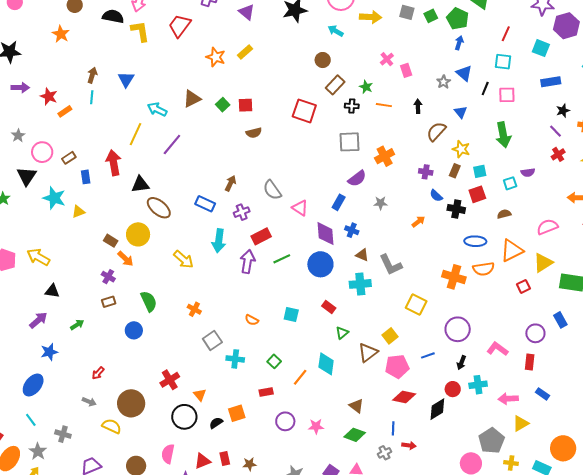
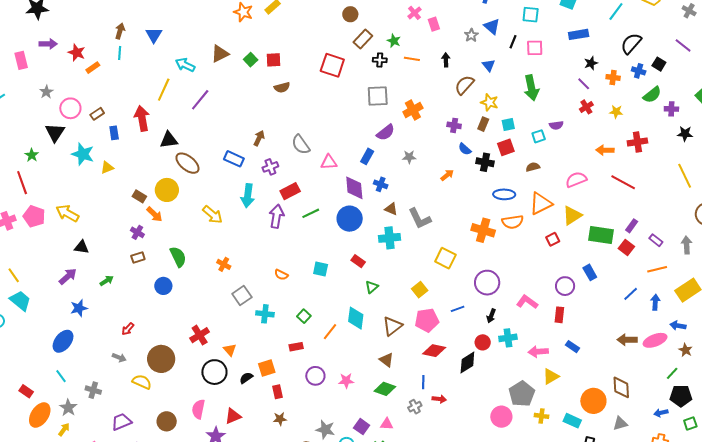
pink triangle: (300, 208) -> (329, 162), turned -36
brown triangle: (368, 353) -> (392, 326), moved
red rectangle: (225, 459) -> (277, 392), moved

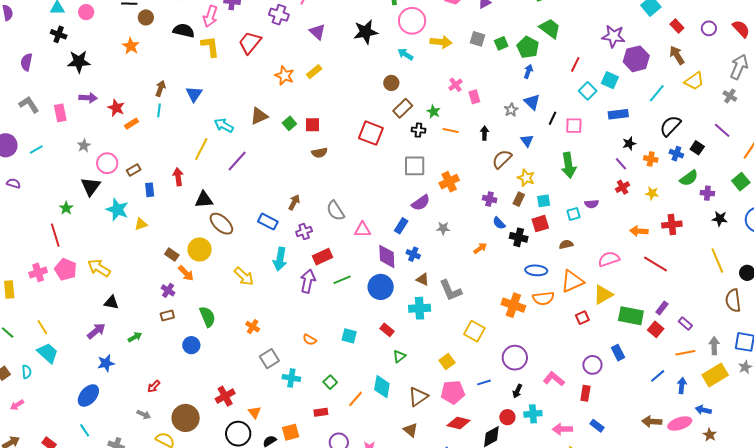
cyan square: (531, 15) -> (588, 91), moved, turned 36
red arrow: (142, 118) -> (178, 177), size x0.7
gray arrow: (687, 245) -> (714, 346), moved

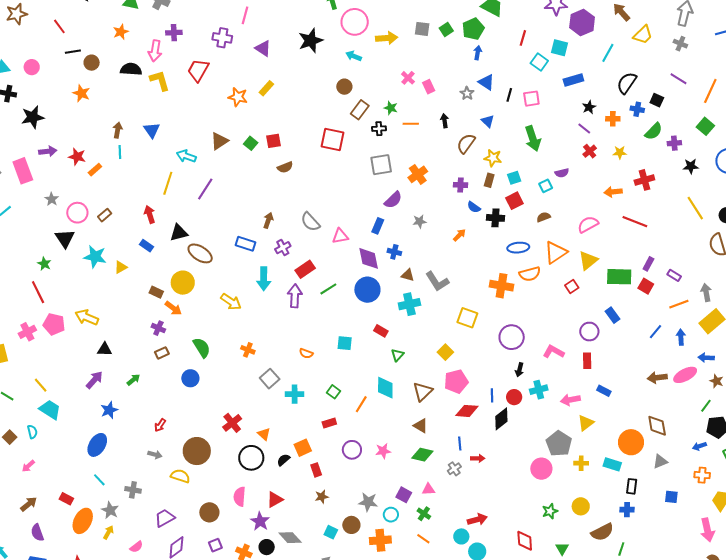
green pentagon: (528, 47) -> (473, 29), turned 30
pink rectangle: (60, 113) -> (23, 171), size x1.4
blue rectangle: (150, 190) -> (146, 246), moved, turned -40
blue line: (484, 382) -> (492, 395), moved, turned -64

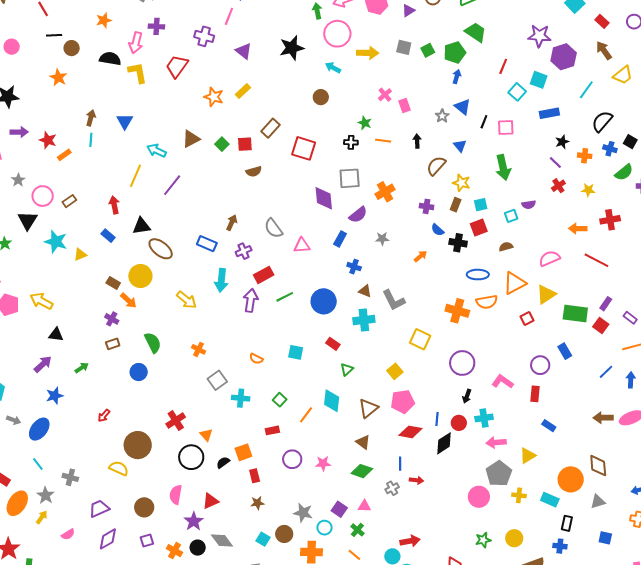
brown rectangle: (360, 110) -> (270, 128), moved
purple diamond: (369, 258) -> (324, 198), moved
pink arrow: (570, 400) -> (496, 442), moved
gray arrow: (155, 454) -> (14, 420), moved

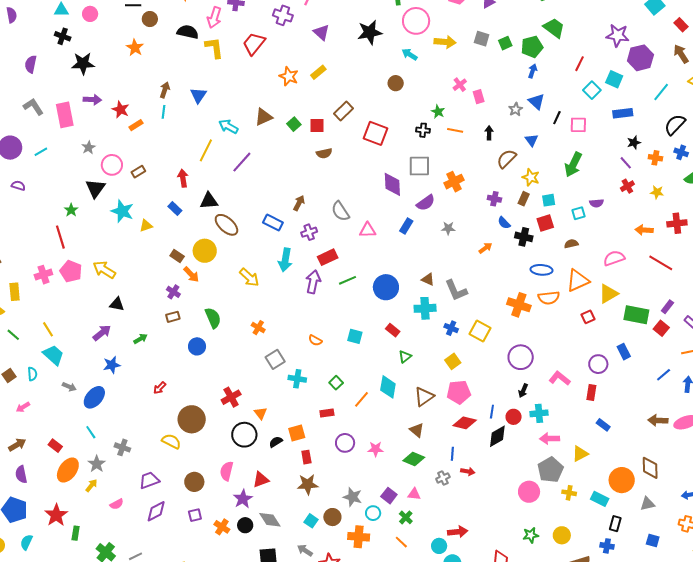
green arrow: (503, 167) -> (573, 165), turned 35
blue cross: (354, 267) -> (451, 328), moved
brown star: (257, 503) -> (308, 484), size x1.5

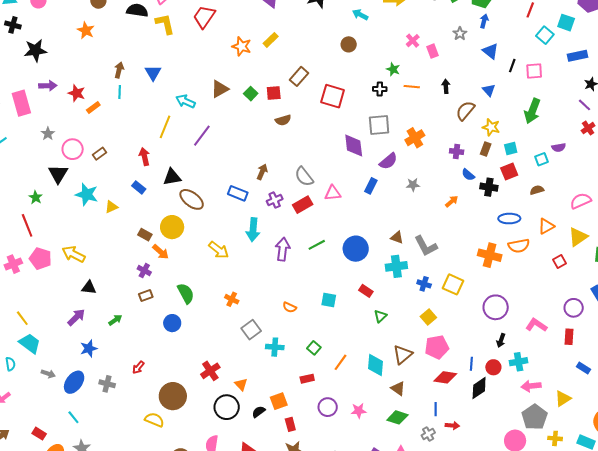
gray star: (516, 109) -> (460, 34), moved
red rectangle: (328, 257) -> (303, 205), moved
orange triangle: (578, 281) -> (546, 226), size x0.7
cyan diamond: (388, 387) -> (375, 365), moved
gray cross: (122, 447) -> (107, 384), moved

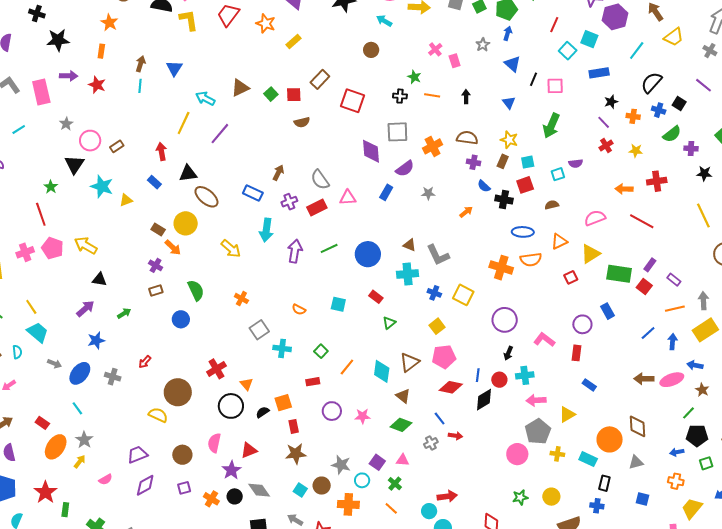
orange star: (242, 46) -> (266, 23), moved
orange rectangle: (93, 108) -> (101, 51), moved, turned -48
brown semicircle: (465, 111) -> (467, 138), moved, turned 55
blue line: (436, 409) -> (440, 419), turned -40

